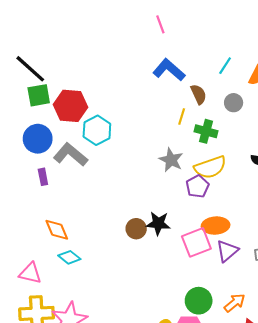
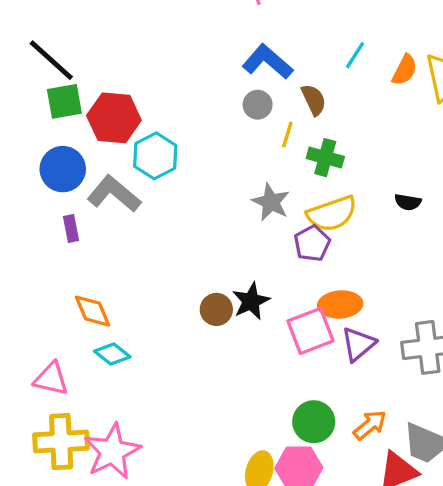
gray circle: (234, 103) -> (258, 105), moved
black star: (158, 223) -> (251, 301), turned -30

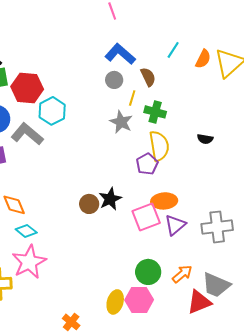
gray star: (271, 202) -> (121, 122), moved
yellow semicircle: (332, 214) -> (159, 146), turned -80
pink star: (112, 451) -> (29, 262), moved

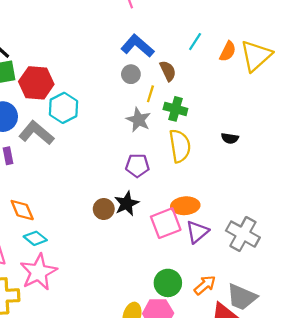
purple pentagon: (147, 164) -> (137, 166), moved, turned 30
gray cross: (217, 227) -> (243, 234), turned 36

